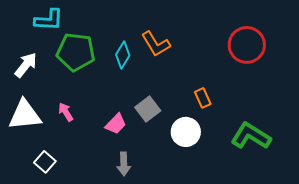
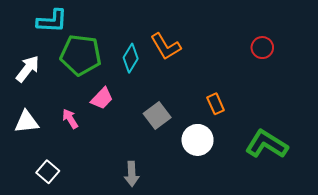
red circle: (247, 45) -> (262, 48), size x0.6
white triangle: (25, 115) -> (27, 122), size x0.7
pink trapezoid: (116, 124) -> (102, 99), moved

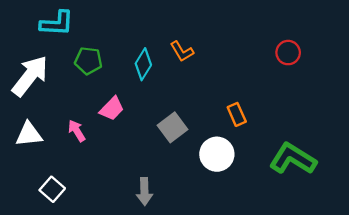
orange L-shape: (166, 46) -> (182, 51), size x0.7
green pentagon: (81, 55) -> (88, 61), size x0.6
white arrow: (28, 69) -> (30, 76), size x1.4

